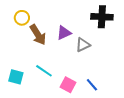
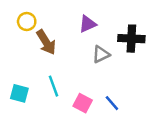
black cross: (102, 17) -> (131, 39), moved
purple triangle: (64, 33) -> (88, 24), moved
cyan line: (44, 71) -> (53, 86), turned 36

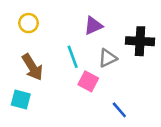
brown arrow: (46, 42) -> (32, 67), moved
cyan line: (53, 86) -> (73, 57), moved
pink square: (83, 103) -> (88, 81), moved

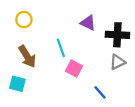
purple triangle: (93, 26) -> (88, 23), moved, turned 49
gray triangle: (108, 58) -> (117, 62), moved

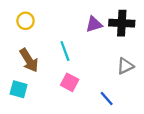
purple triangle: (88, 23) -> (94, 24), turned -42
black cross: (117, 35) -> (122, 23), moved
pink square: (74, 69) -> (70, 82), moved

